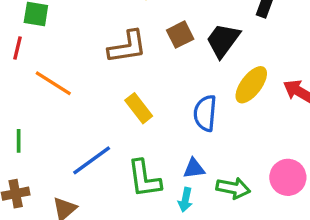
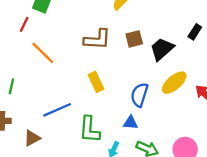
blue triangle: (194, 168) -> (131, 123), moved

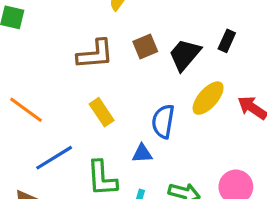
black rectangle: (195, 32) -> (227, 41), moved
orange line: (43, 53) -> (26, 110), moved
blue triangle: (131, 123) -> (142, 153), moved

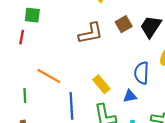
yellow rectangle: (102, 112) -> (101, 84), moved
blue line: (54, 158) -> (71, 106), turned -55

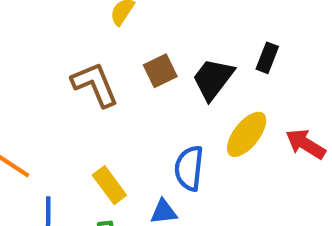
brown L-shape: (91, 33) -> (95, 84), turned -105

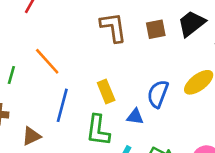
black trapezoid: (213, 79) -> (192, 24), moved

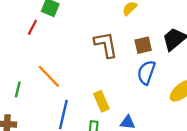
blue semicircle: (158, 94) -> (146, 73), moved

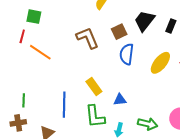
orange line: (49, 76) -> (40, 52), moved
green line: (18, 89) -> (24, 100), moved

